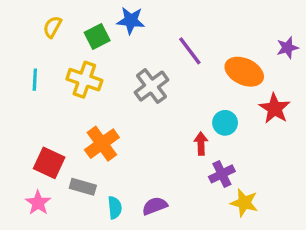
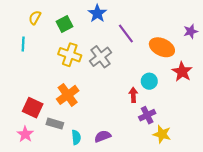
blue star: (131, 21) -> (97, 13), moved, turned 30
cyan line: (35, 80) -> (23, 44), moved
yellow cross: (84, 80) -> (70, 55), moved

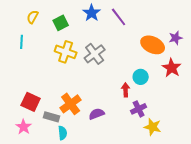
purple star: (191, 31) -> (176, 38), moved
purple line: (126, 33) -> (119, 17), moved
orange cross: (68, 95) -> (71, 104), moved
purple semicircle: (103, 136) -> (97, 114), moved
cyan semicircle: (76, 137) -> (63, 133), moved

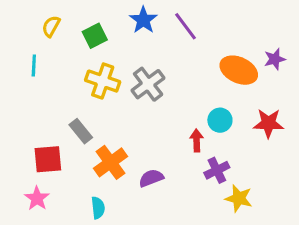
red star: (172, 68) -> (268, 123), moved, turned -30
red square: (31, 102) -> (48, 159), turned -30
gray rectangle: (52, 117) -> (81, 131), moved, turned 35

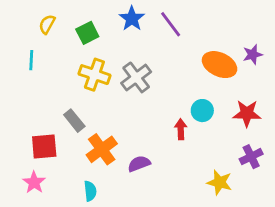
purple cross: (217, 170) -> (251, 157), moved

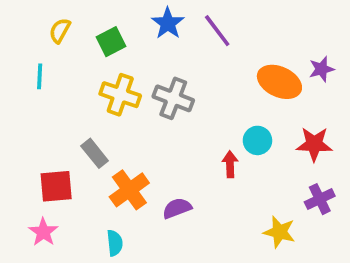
gray cross: (136, 77) -> (173, 98), turned -32

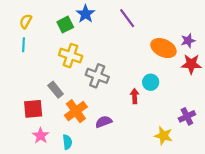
blue star: (168, 23) -> (85, 14), moved
yellow semicircle: (60, 31) -> (26, 21), moved
gray cross: (173, 98) -> (97, 76), moved
red star: (314, 144) -> (191, 64), moved
pink star: (43, 232) -> (41, 136), moved

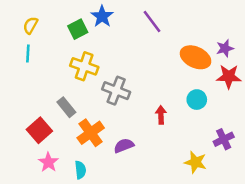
cyan circle: (151, 82) -> (197, 100), moved
red square: (33, 109) -> (39, 130), turned -36

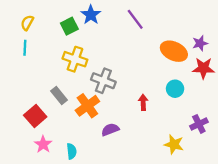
orange cross: (91, 133) -> (87, 106), moved

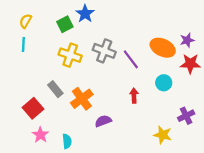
purple line: (135, 19) -> (131, 59), moved
gray cross: (103, 81) -> (104, 51), moved

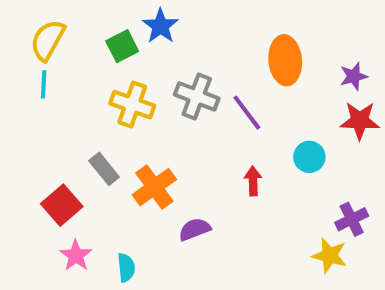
yellow semicircle: (26, 21) -> (48, 40), size x1.5
orange ellipse: (163, 48) -> (285, 60), moved, turned 60
yellow star: (163, 135) -> (329, 255), moved

